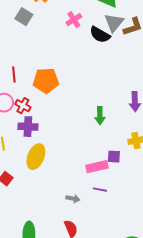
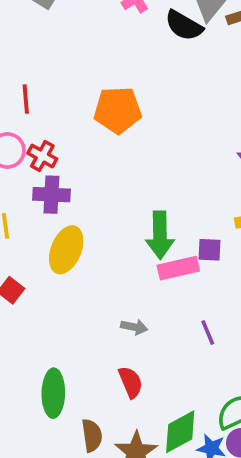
orange pentagon: (46, 81) -> (118, 110), moved
green arrow: (100, 116) -> (160, 235), moved, size x1.4
purple line: (100, 190) -> (208, 332), moved, turned 56

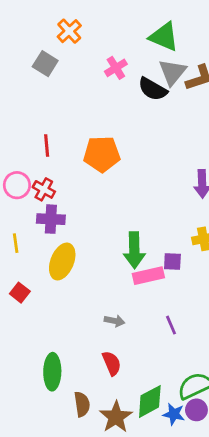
red line: (26, 99) -> (47, 146), moved

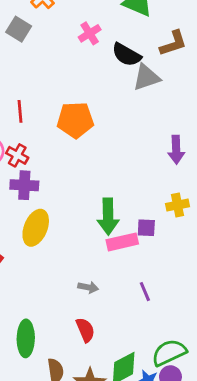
gray triangle: (172, 72) -> (146, 77), moved, turned 32

